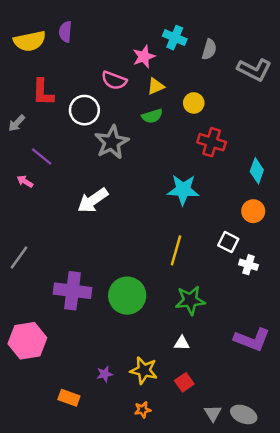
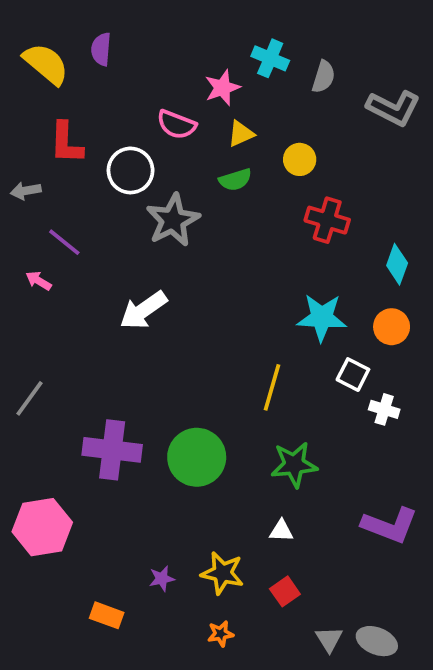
yellow semicircle: (30, 41) -> (46, 64), turned -128
gray arrow: (17, 123) -> (26, 191), turned 36
cyan star: (183, 190) -> (322, 318), moved

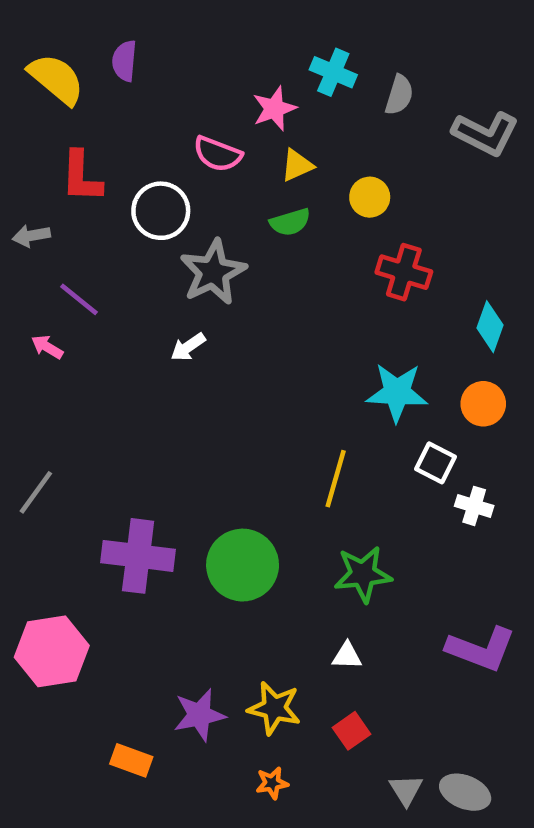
white arrow: (143, 310) -> (188, 347), moved, size x0.6
purple star: (162, 579) -> (199, 715), size x1.6

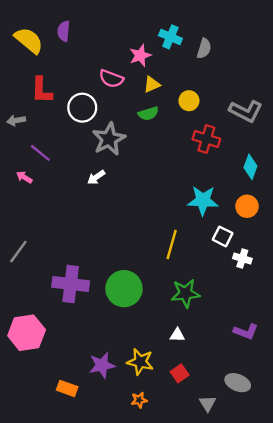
gray L-shape: (486, 134) -> (246, 111), moved
purple L-shape: (481, 649) -> (246, 332), size x0.7
gray ellipse: (465, 792) -> (238, 383), moved

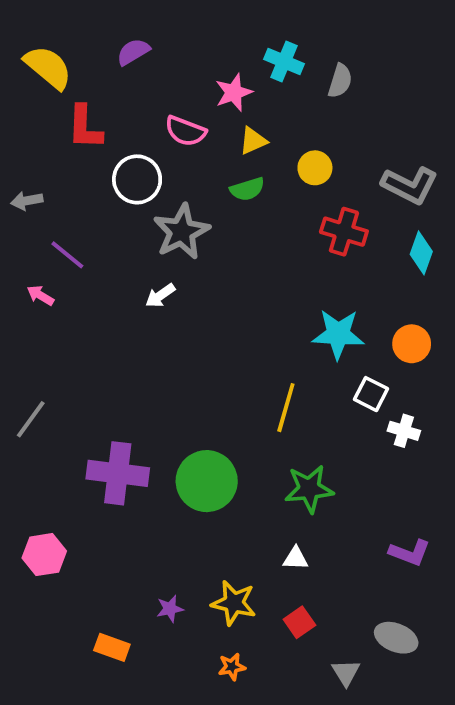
purple semicircle: (64, 31) -> (133, 52), moved, turned 54
red L-shape: (42, 90) -> (85, 127), moved
cyan diamond: (250, 167) -> (421, 253), moved
pink hexagon: (27, 333) -> (44, 555), size x0.7
purple star: (102, 365) -> (170, 609), size x0.6

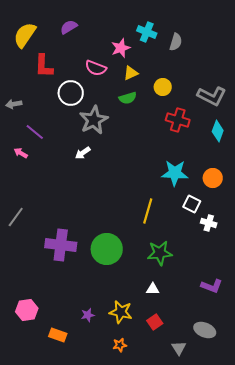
yellow semicircle: (48, 67) -> (25, 35), turned -96
pink hexagon: (44, 555) -> (27, 310), moved

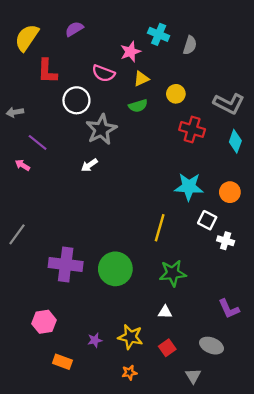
purple L-shape: (212, 286) -> (229, 309), turned 45
pink hexagon: (27, 310) -> (44, 322), moved
gray ellipse: (205, 330) -> (212, 346), moved

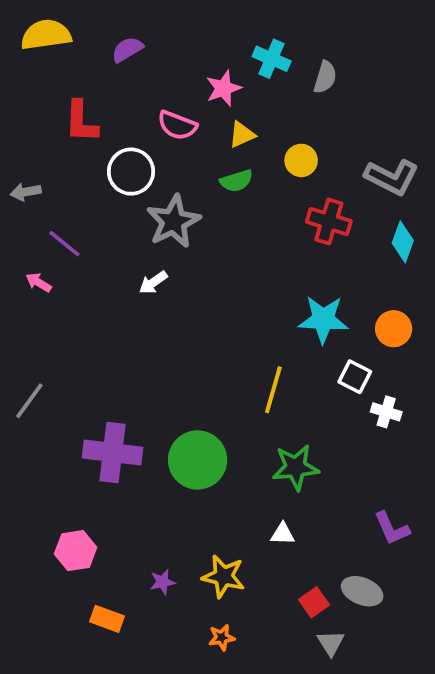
yellow semicircle: (27, 38) -> (46, 35), moved, turned 48
red square: (167, 348) -> (314, 602), moved

